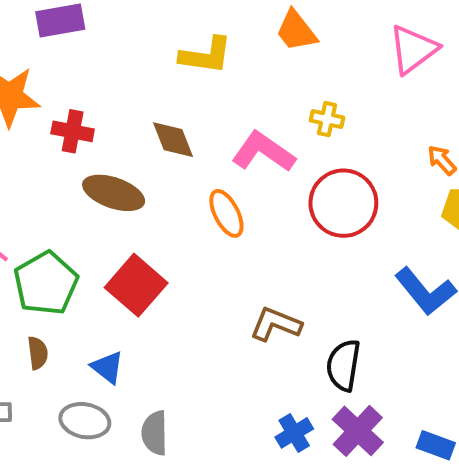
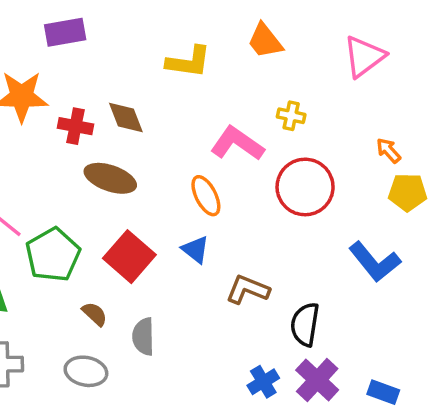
brown diamond: (173, 140) -> (126, 117), moved
brown semicircle: (38, 353) -> (95, 314), moved, turned -40
blue triangle: (107, 367) -> (195, 250), moved
gray semicircle: (155, 433) -> (143, 337), moved

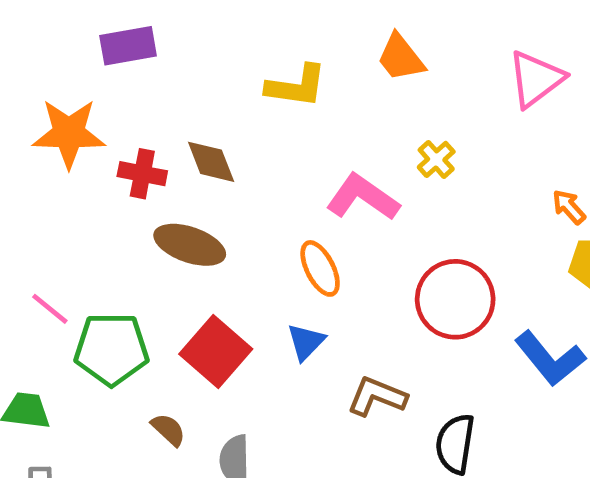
yellow cross: (291, 116) -> (436, 159), turned 36
red circle: (305, 187) -> (455, 299), moved
blue triangle: (195, 250) -> (306, 342), turned 36
green pentagon: (53, 255) -> (111, 349), turned 30

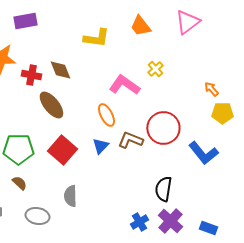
pink triangle: (536, 79) -> (187, 22), moved
brown ellipse: (190, 245) -> (51, 105), turned 32
brown L-shape: (377, 396) -> (130, 140), moved
brown semicircle: (168, 430) -> (19, 183), moved

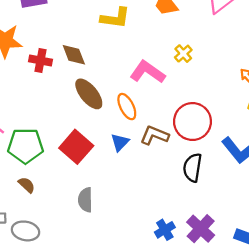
brown ellipse: (51, 105) -> (89, 94), moved
black semicircle: (163, 189) -> (192, 168), moved
gray ellipse: (37, 216) -> (25, 231), moved

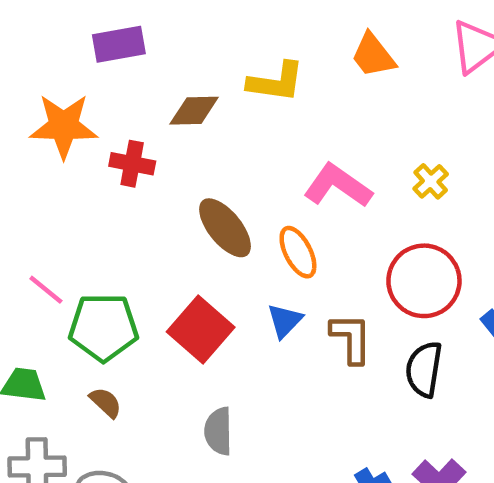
yellow cross: (183, 54) -> (431, 181), moved
brown diamond: (74, 55) -> (194, 111), moved, turned -70
brown L-shape: (154, 135) -> (351, 338), moved, turned 68

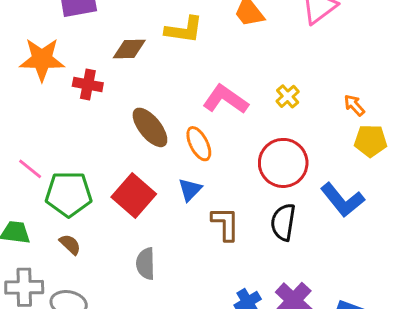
brown L-shape: (351, 338) -> (225, 224), moved

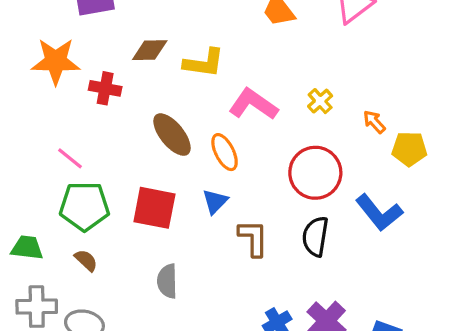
yellow L-shape: (184, 30) -> (204, 63), moved
orange arrow: (354, 105) -> (374, 122), moved
pink line: (30, 169) -> (70, 158), moved
red square: (134, 196) -> (154, 208), turned -30

